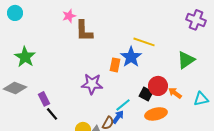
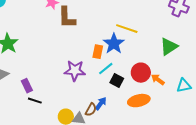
black square: (146, 94) -> (117, 81), moved
cyan line: (123, 105) -> (106, 69), moved
black line: (52, 114) -> (35, 101), turned -32

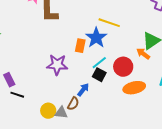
cyan line: (106, 69) -> (99, 63), moved
orange arrow: (158, 80) -> (143, 54), moved
orange ellipse: (139, 101) -> (134, 88), moved
blue arrow: (101, 104) -> (83, 90), moved

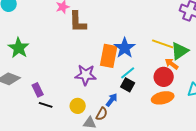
yellow line: (109, 23) -> (163, 44), moved
orange rectangle: (80, 46) -> (109, 56), size x1.6
red circle: (123, 67) -> (164, 77), moved
yellow circle: (48, 111) -> (78, 106), moved

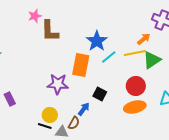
yellow line: (163, 44) -> (135, 53), turned -30
blue star: (125, 48) -> (97, 41), moved
orange arrow: (172, 64) -> (144, 39), moved, turned 104
cyan line: (128, 73) -> (109, 57), moved
black line: (46, 105) -> (45, 126), moved

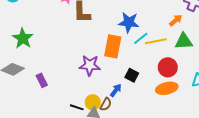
blue star: (97, 41) -> (129, 22), turned -30
yellow line: (135, 53) -> (156, 41), moved
green triangle: (152, 60) -> (184, 41), turned 30
yellow circle: (50, 115) -> (93, 102), moved

